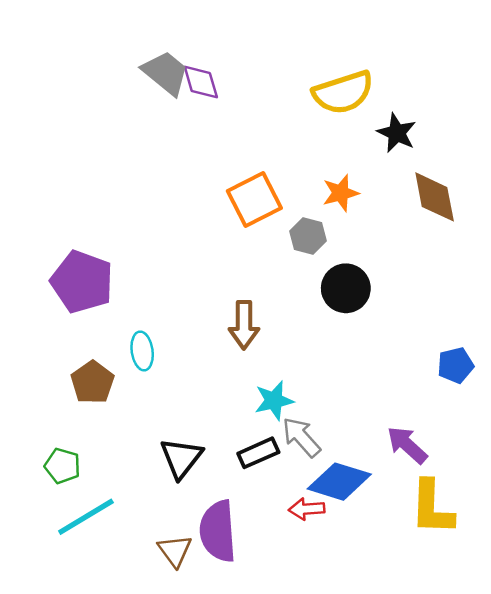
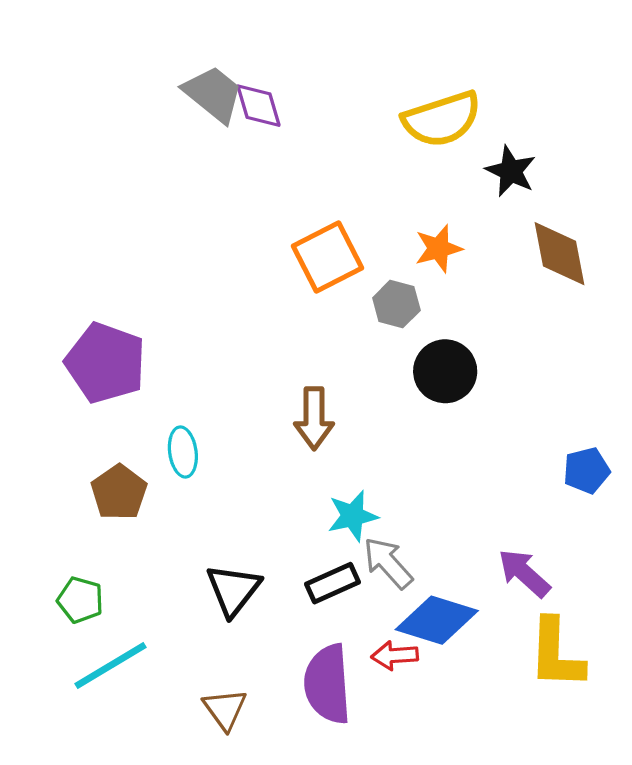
purple semicircle: (218, 531) -> (327, 684), moved

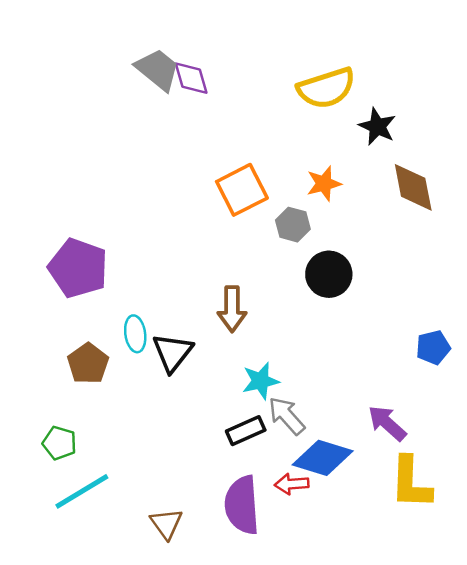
black triangle: (233, 590) -> (172, 352), moved

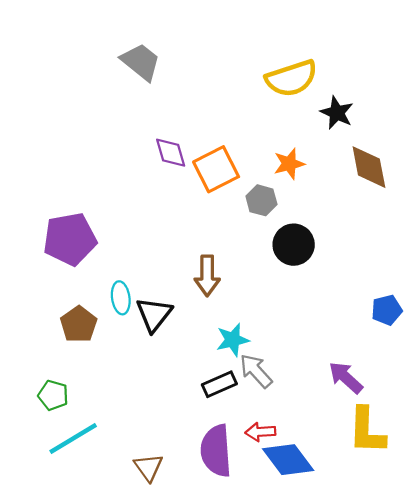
purple diamond: (191, 78) -> (171, 153), moved
purple pentagon: (78, 268) -> (70, 239), turned -30
blue diamond: (323, 458) -> (288, 460), moved, turned 36

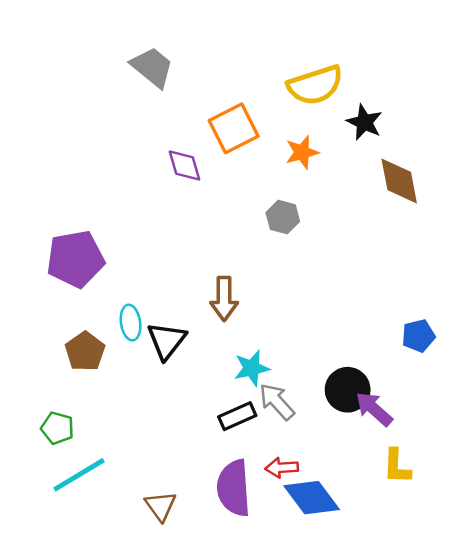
orange star: (289, 164) -> (302, 152), moved
orange square: (216, 169) -> (234, 128), moved
black circle: (294, 245) -> (348, 390), moved
yellow L-shape: (367, 431) -> (397, 466), size x0.7

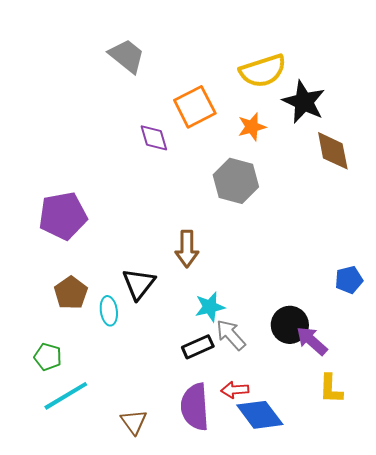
black star: (364, 122) -> (304, 102), size x1.4
gray hexagon: (283, 217) -> (236, 181), size x1.6
cyan ellipse: (131, 323) -> (109, 311), moved

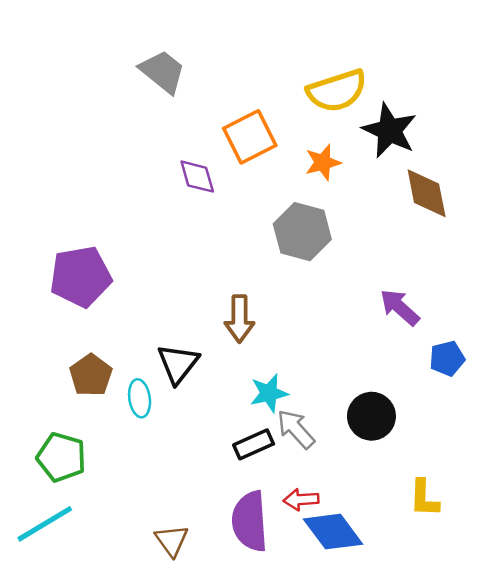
purple arrow: (312, 341) -> (400, 307), moved
green pentagon: (48, 357) -> (61, 457), size x1.4
cyan line: (66, 396) -> (45, 524), moved

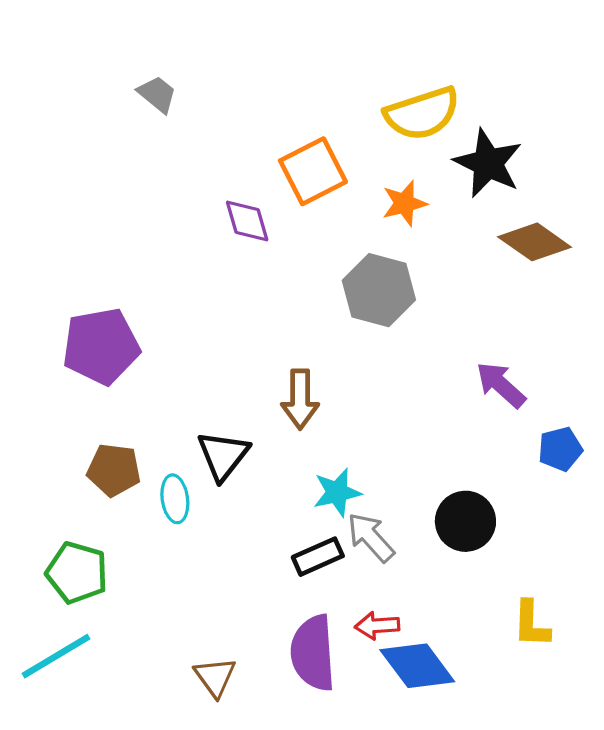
gray trapezoid: (163, 72) -> (157, 94), moved, size x0.7
brown diamond: (427, 193) -> (535, 242), turned -44
brown pentagon: (91, 375) -> (114, 470), turned -30

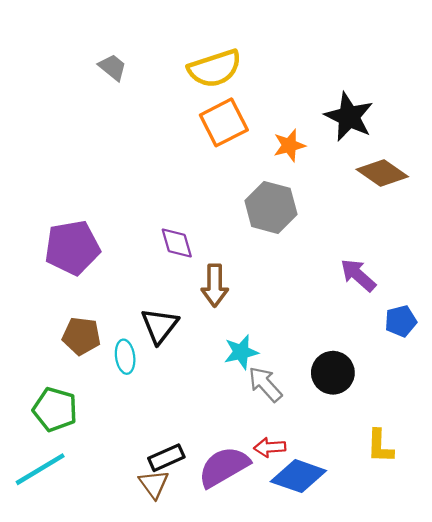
yellow semicircle: (422, 113) -> (215, 69), moved
purple diamond: (247, 221) -> (177, 243), moved
black rectangle: (318, 557) -> (166, 458), moved
purple semicircle: (313, 653) -> (224, 467), turned 64
blue diamond: (417, 666) -> (298, 476), turned -34

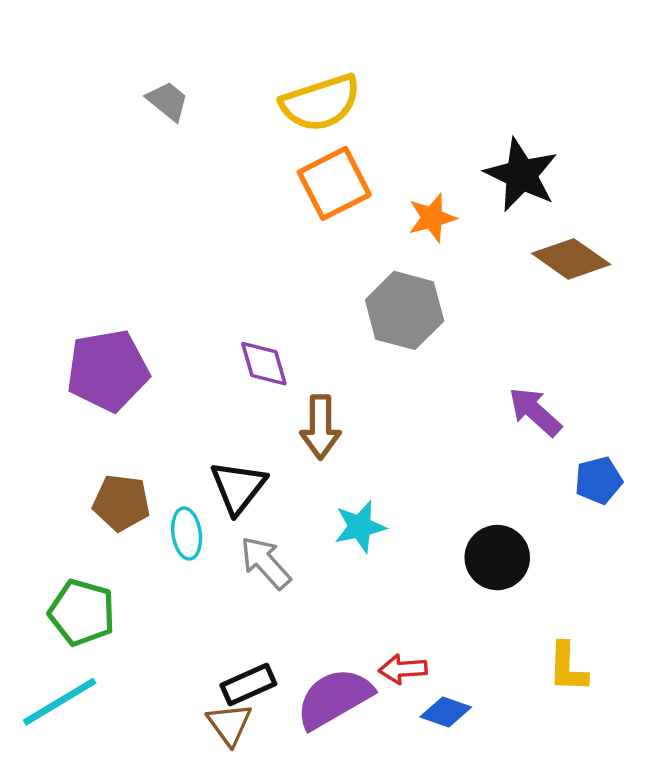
gray arrow: (265, 384) -> (266, 563), moved
blue diamond: (298, 476) -> (446, 712), size x0.6

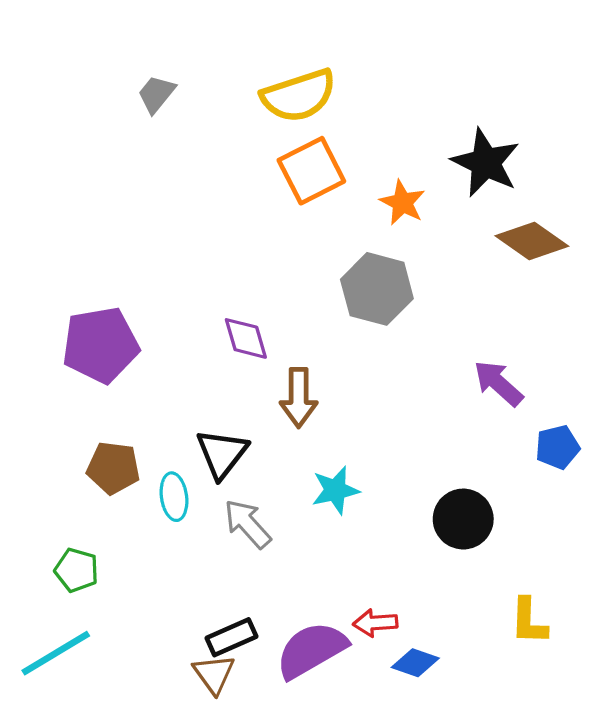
gray trapezoid: (168, 101) -> (156, 94), turned -90
orange star: (432, 218) -> (402, 203), turned -30
green pentagon: (82, 612) -> (77, 570), size x0.7

